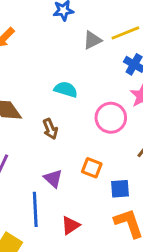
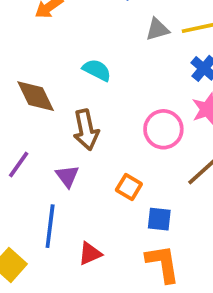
cyan semicircle: (66, 89) -> (97, 70), moved
brown arrow: (50, 129) -> (86, 130), size x1.5
purple triangle: (53, 179) -> (67, 176), moved

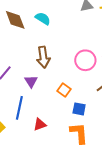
cyan semicircle: (97, 70) -> (43, 18), moved
brown diamond: (36, 96) -> (15, 20), moved

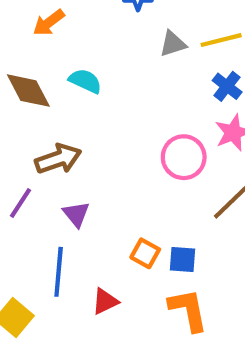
brown arrow: (43, 57) -> (58, 159), moved, turned -95
orange square: (64, 90) -> (145, 253), moved

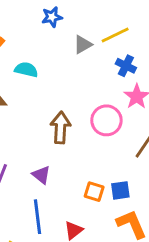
cyan semicircle: (85, 81) -> (26, 70), moved
brown arrow: (58, 159) -> (60, 128), moved, turned -56

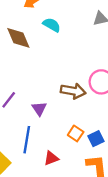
brown arrow: (60, 128) -> (73, 91), moved, turned 80
blue square: (120, 190) -> (96, 139), turned -35

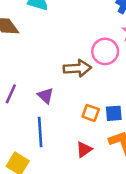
blue square: (96, 139) -> (114, 113), turned 35
red triangle: (51, 158) -> (84, 149), moved

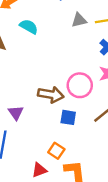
orange square: (91, 113) -> (56, 151), moved
blue square: (114, 113) -> (68, 117), moved

